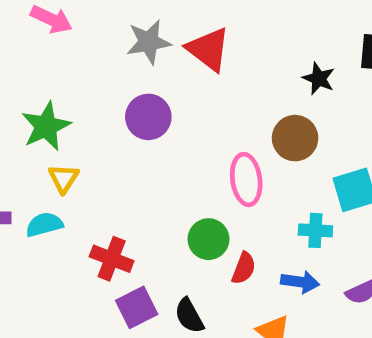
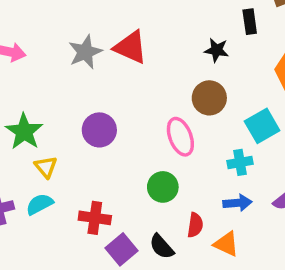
purple circle: (148, 117) -> (99, 130), moved
red semicircle: (244, 268) -> (195, 225), moved

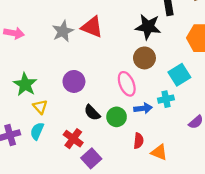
black star: (217, 50) -> (148, 27), size x1.6
blue arrow: (237, 203) -> (143, 108), moved
cyan semicircle: (40, 204) -> (37, 131), turned -36
red cross: (95, 218) -> (73, 139), turned 30
black semicircle: (162, 247) -> (92, 113), moved

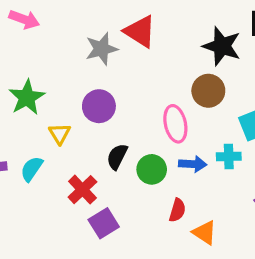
gray star: (63, 31) -> (102, 49), moved
yellow triangle: (40, 107) -> (60, 134), moved
black semicircle: (92, 113) -> (117, 157), turned 60

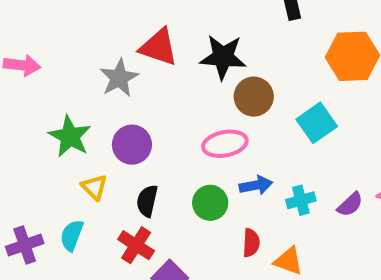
black star: (222, 46) -> (223, 57), moved
green star: (27, 97) -> (70, 136), moved
pink ellipse: (175, 124) -> (225, 144), turned -75
black semicircle: (117, 157) -> (147, 201), moved
cyan cross: (229, 157) -> (301, 200), moved

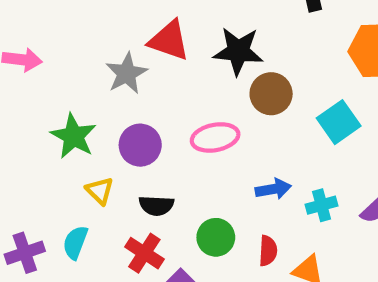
pink ellipse: (225, 144) -> (215, 137), moved
black semicircle: (147, 201) -> (156, 206), turned -100
green circle: (210, 203) -> (216, 237), moved

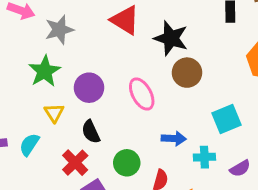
gray star: (126, 73) -> (59, 30), moved
cyan square: (339, 122) -> (227, 119), moved
pink ellipse: (215, 137) -> (142, 94), turned 60
black semicircle: (156, 206) -> (91, 132), turned 50

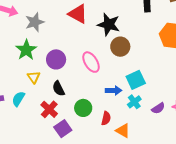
cyan square: (227, 119) -> (136, 80), moved
cyan cross: (204, 157) -> (134, 102), turned -32

